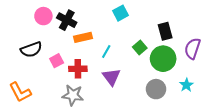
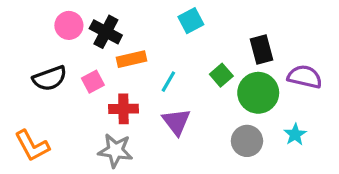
purple semicircle: (192, 49) -> (305, 77), turned 85
pink square: (57, 61) -> (93, 82), moved

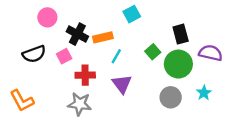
black cross: (106, 32) -> (77, 34), moved
orange rectangle: (131, 59) -> (103, 37), moved

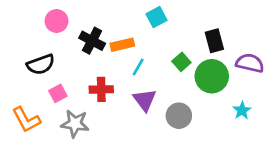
pink square: (64, 56) -> (58, 93), moved
gray circle: (171, 97) -> (179, 116), moved
gray star: (80, 104) -> (75, 124), moved

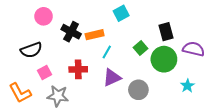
purple triangle: (145, 100) -> (112, 78), turned 42

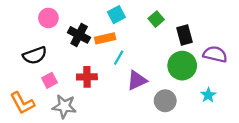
cyan square: (121, 13) -> (116, 15), moved
green square: (140, 48) -> (156, 19), moved
purple triangle: (112, 78) -> (137, 80), moved
gray circle: (138, 90) -> (165, 101), moved

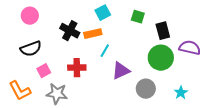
pink circle: (48, 18) -> (30, 16), moved
green square: (156, 19) -> (138, 17), turned -32
cyan star: (208, 95) -> (181, 93), moved

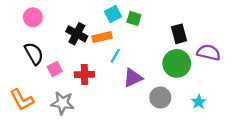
green square: (138, 17) -> (134, 18), moved
black semicircle: (31, 49) -> (34, 54), turned -100
pink square: (44, 71) -> (55, 69), moved

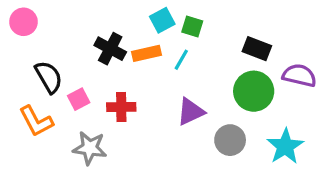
pink circle: (33, 17) -> (23, 22), moved
black rectangle: (179, 34) -> (257, 49), turned -54
cyan line: (115, 56) -> (181, 60), moved
orange L-shape: (22, 100) -> (36, 121), moved
cyan star: (199, 102) -> (285, 146), size x1.6

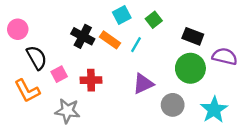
pink circle: (23, 22) -> (18, 29), moved
green square: (192, 27) -> (154, 20), moved, turned 35
orange rectangle: (146, 53) -> (110, 40), turned 48

